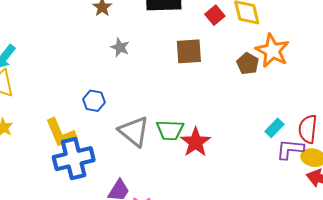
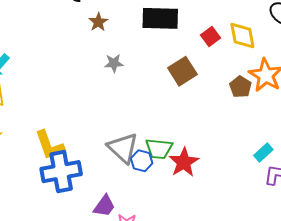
gray star: (120, 47) -> (114, 63), turned -30
brown square: (189, 51) -> (182, 71), turned -32
blue hexagon: (94, 101) -> (142, 161), moved

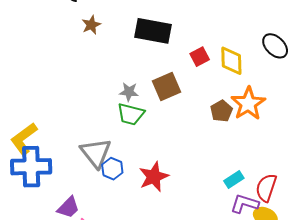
gray star: (114, 63) -> (129, 92), moved
yellow L-shape: (50, 145) -> (24, 139), turned 64
green trapezoid: (159, 149) -> (131, 114), moved

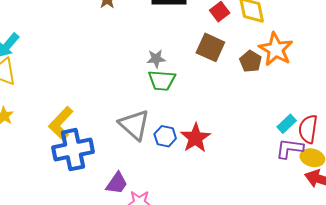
brown square: (167, 86) -> (210, 47), moved, turned -32
blue hexagon: (112, 169) -> (165, 136), moved
cyan rectangle: (234, 180) -> (287, 124), moved

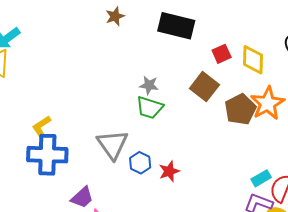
brown pentagon: (251, 61) -> (240, 109), size x1.4
yellow L-shape: (61, 123) -> (42, 126), size x0.7
red star: (195, 138) -> (169, 171), size x0.7

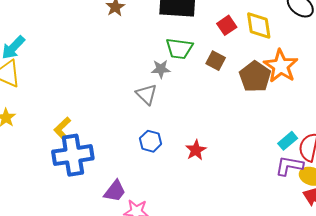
brown square: (204, 87) -> (216, 61), size x0.7
green trapezoid: (150, 108) -> (179, 48), moved
gray triangle: (113, 144) -> (146, 94), moved, size x0.7
blue hexagon: (140, 163) -> (151, 141), moved

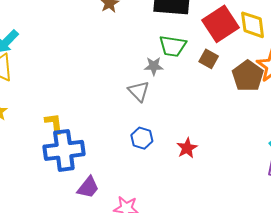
red square: (227, 25) -> (221, 24), size x1.8
yellow L-shape: (62, 128) -> (54, 123), turned 125
purple trapezoid: (115, 191) -> (88, 187), moved

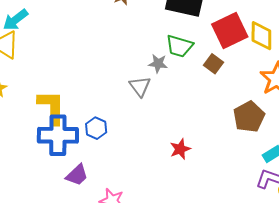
brown pentagon: (248, 76) -> (249, 117), moved
yellow L-shape: (54, 123) -> (51, 107), size x1.6
blue hexagon: (142, 138) -> (96, 128), moved

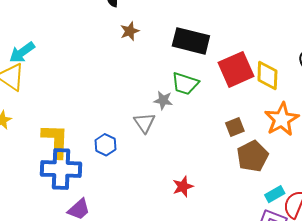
brown square: (213, 64) -> (235, 127), moved, turned 30
blue hexagon: (96, 128) -> (105, 145), moved

